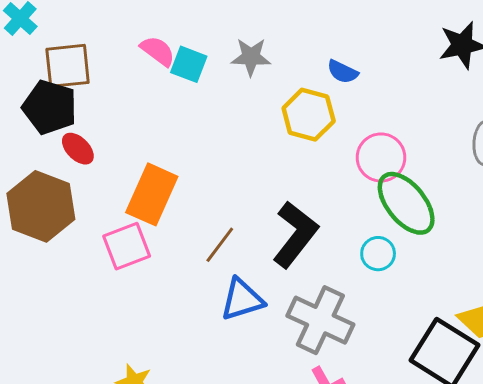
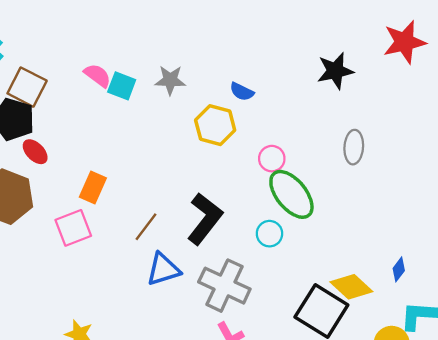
brown square: (68, 66) -> (27, 87), turned 33
pink circle: (381, 157) -> (272, 159), size x0.7
orange rectangle: (152, 194) -> (93, 187), size x0.7

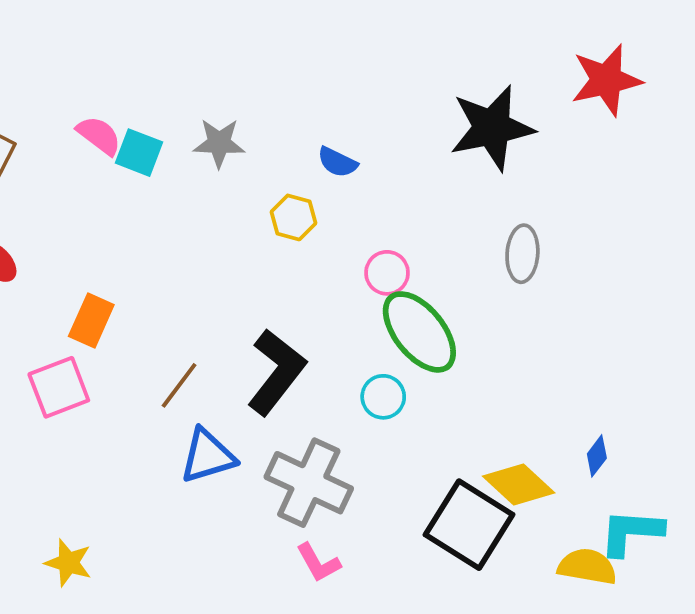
black star: (335, 71) -> (492, 128), size x1.4
yellow hexagon: (215, 125) -> (294, 217), size x0.7

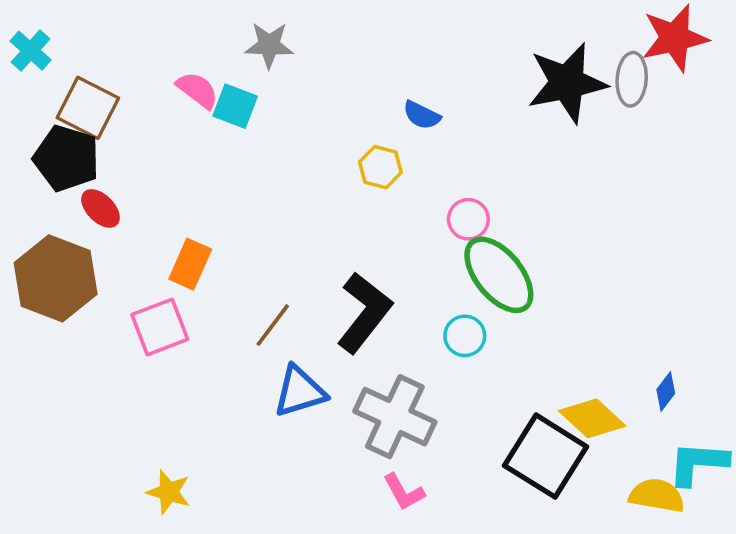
gray star: (219, 143) -> (269, 45), moved
gray ellipse: (522, 254) -> (632, 79), moved

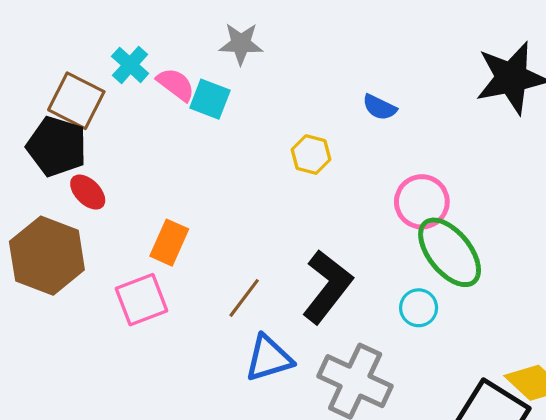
cyan cross: (31, 51) -> (130, 65), moved
yellow hexagon: (380, 167) -> (311, 155), moved
pink circle: (468, 219) -> (422, 202), size x1.4

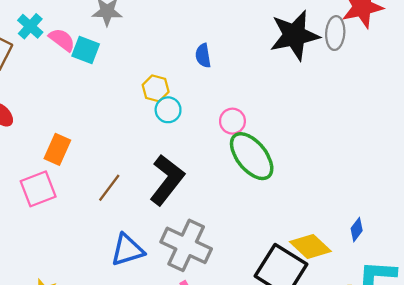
blue semicircle: (379, 107) -> (203, 56), turned 55
pink circle: (422, 202) -> (232, 121), size x0.7
cyan circle: (419, 308) -> (168, 110), moved
blue triangle: (269, 358) -> (127, 250), moved

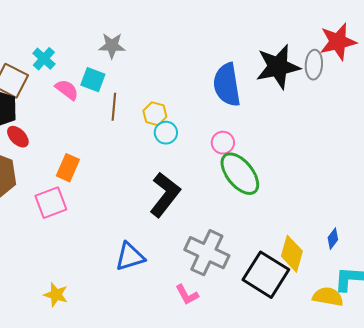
pink semicircle: (62, 40) -> (67, 90), moved
blue semicircle: (203, 56) -> (227, 85), moved, size x2.0
brown line: (109, 188) -> (114, 107), moved, turned -32
gray cross: (186, 245) -> (207, 253), moved
yellow diamond: (310, 246) -> (292, 254), turned 63

